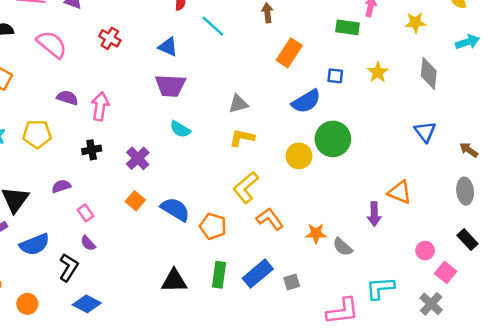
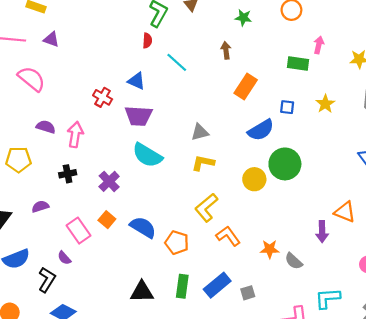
red cross: (110, 38) -> (103, 97), moved
cyan semicircle: (180, 129) -> (147, 155), size x1.6
pink rectangle: (86, 213) -> (79, 231), moved, size x1.6

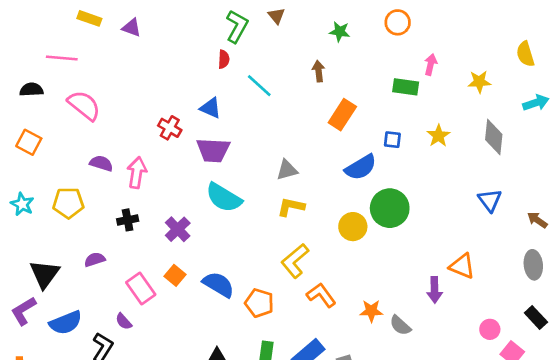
purple triangle: (51, 39) -> (132, 28), moved

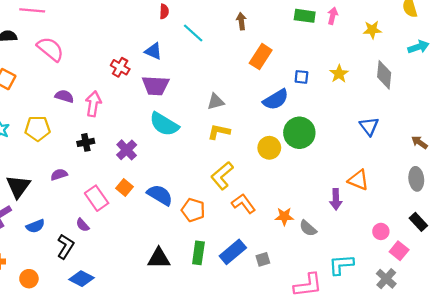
green rectangle: (406, 87) -> (305, 16), moved
blue triangle: (490, 200) -> (369, 126), moved
blue semicircle: (66, 323) -> (35, 226), size x0.7

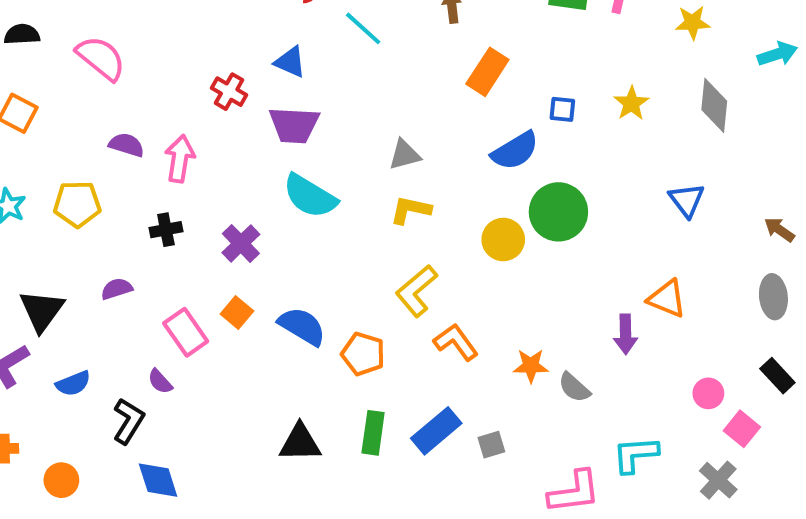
blue diamond: (82, 279) -> (158, 480), turned 45

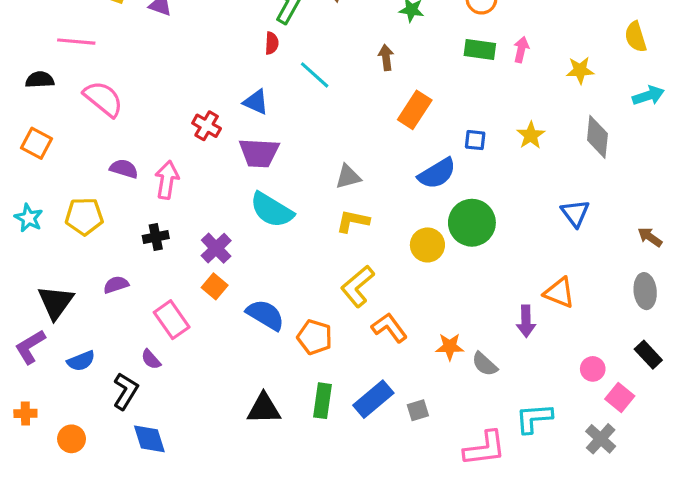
orange square: (237, 312) -> (215, 286), moved

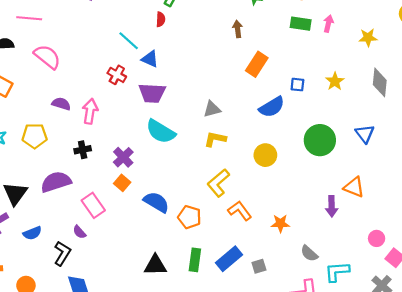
cyan line: (315, 75) -> (129, 41), moved
green circle: (472, 223) -> (320, 140), moved
purple semicircle: (116, 285) -> (56, 182), size x1.8
gray semicircle: (485, 364) -> (309, 253), moved

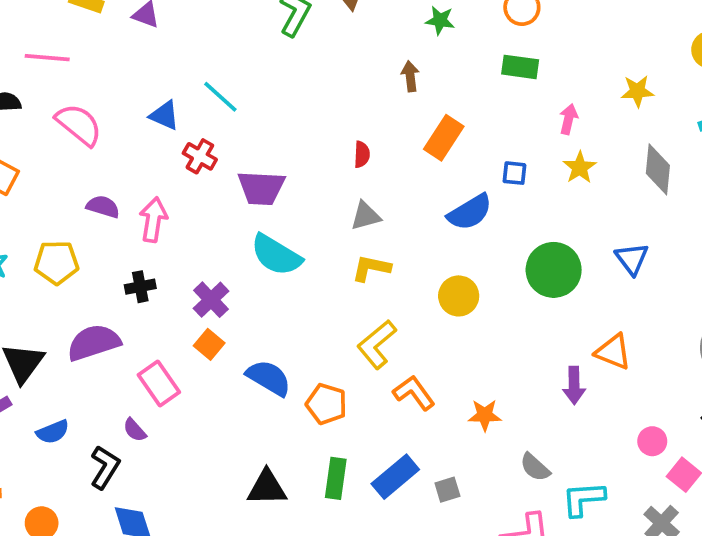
red semicircle: (161, 19) -> (362, 154), moved
pink arrow: (328, 24) -> (568, 119), moved
blue triangle: (150, 59) -> (164, 115), moved

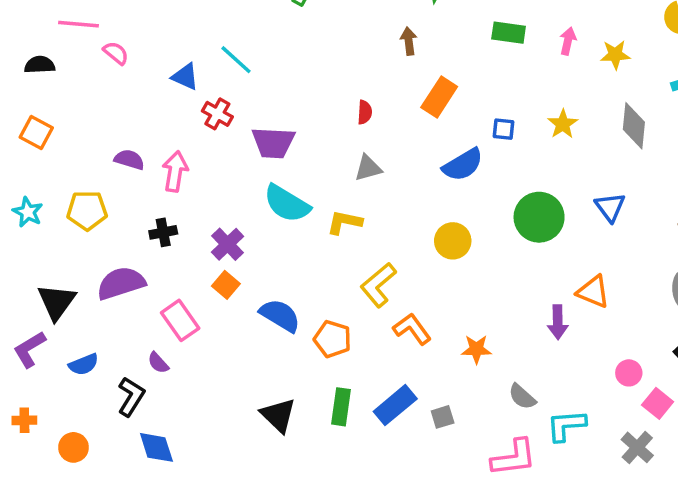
pink arrow: (568, 119) -> (568, 41), moved
pink semicircle: (79, 125) -> (116, 53), moved, size x0.6
yellow L-shape: (371, 268) -> (344, 222), moved
black triangle: (267, 488) -> (278, 415), turned 45

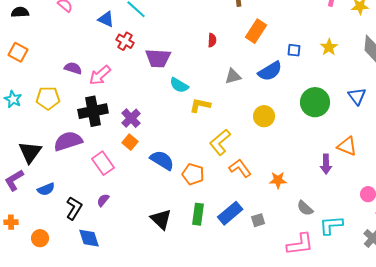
gray triangle: (368, 168) -> (233, 76), moved
pink arrow: (175, 171) -> (100, 75), turned -140
cyan semicircle: (287, 204) -> (179, 85), moved, size x0.7
black cross: (163, 232) -> (93, 111), size x1.8
purple semicircle: (158, 363) -> (103, 200), moved, turned 80

